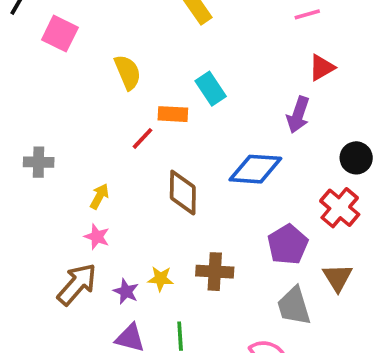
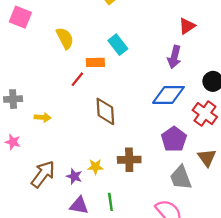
blue diamond: (255, 169) -> (168, 95), moved
yellow arrow: (99, 196) -> (43, 117), moved, turned 70
pink star: (97, 237) -> (13, 142), moved

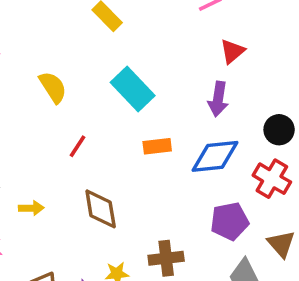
cyan rectangle: (118, 45) -> (133, 89), size x1.4
orange rectangle: (95, 62) -> (157, 146), moved
brown diamond: (105, 111) -> (101, 209), moved
purple pentagon: (174, 139) -> (230, 221), turned 30

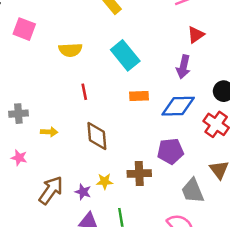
yellow semicircle: (53, 87) -> (70, 50), turned 115
red line: (77, 146) -> (84, 92), turned -49
purple pentagon: (230, 221) -> (170, 151), moved

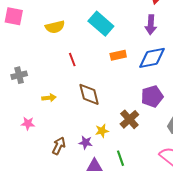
gray cross: (18, 114) -> (19, 75), moved
brown cross: (139, 173) -> (129, 119), turned -30
brown arrow: (51, 190) -> (59, 146), size x0.7

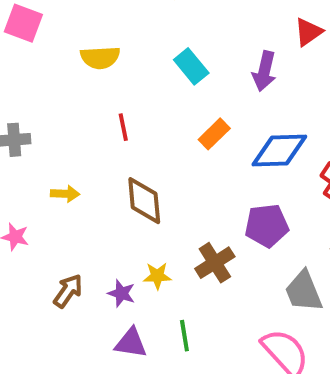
cyan rectangle: (101, 24) -> (191, 66), size x0.7
purple arrow: (151, 25) -> (264, 71), moved
orange rectangle: (118, 55) -> (214, 134), turned -42

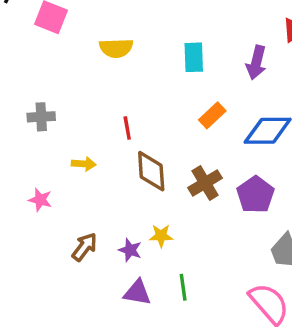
cyan rectangle: (191, 66) -> (194, 57), turned 36
red line: (123, 127) -> (127, 128), moved
purple pentagon: (267, 226) -> (255, 195), turned -30
brown cross: (215, 263) -> (205, 183), moved

